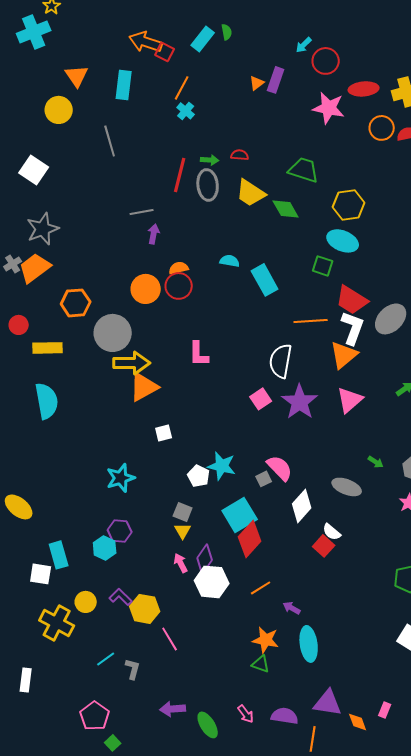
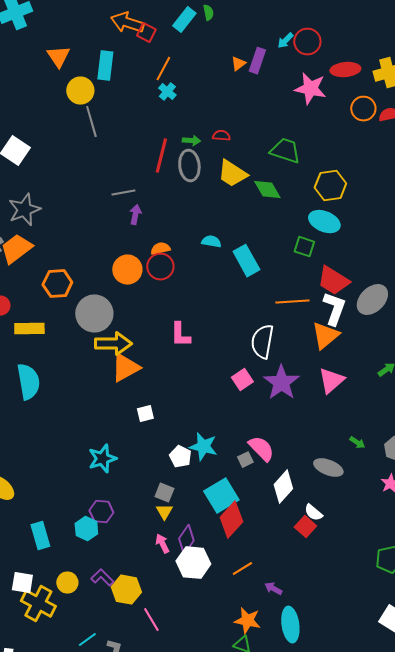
cyan arrow: (304, 45) -> (285, 41), moved
yellow circle: (59, 110) -> (80, 91), moved
white square: (41, 574) -> (22, 583), moved

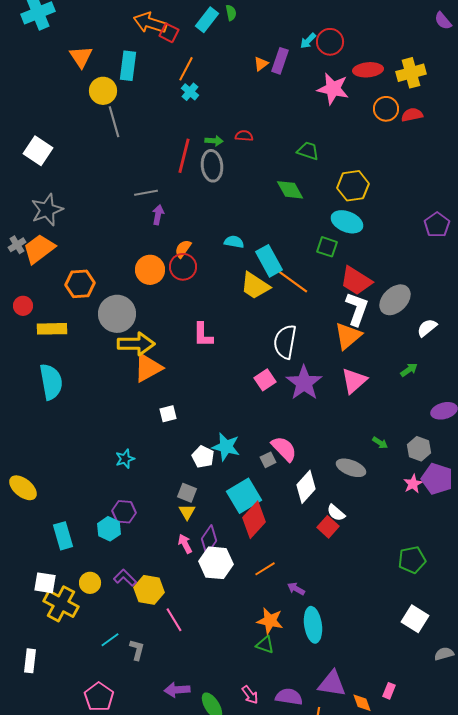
green trapezoid: (285, 151) -> (308, 151), size x0.7
yellow trapezoid: (232, 174) -> (255, 286), moved
orange semicircle: (160, 249) -> (183, 249), turned -42
orange line: (292, 302) -> (293, 282), moved, turned 40
cyan star: (102, 459) -> (125, 459), size x0.7

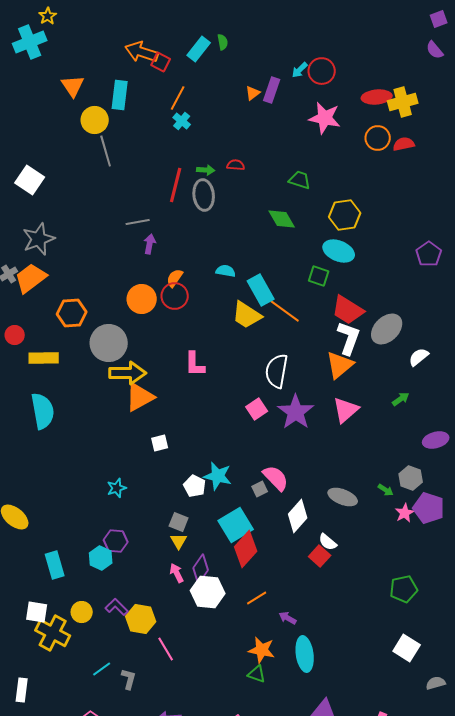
red ellipse: (368, 70) -> (377, 97), moved
green arrow: (380, 443) -> (386, 490), moved

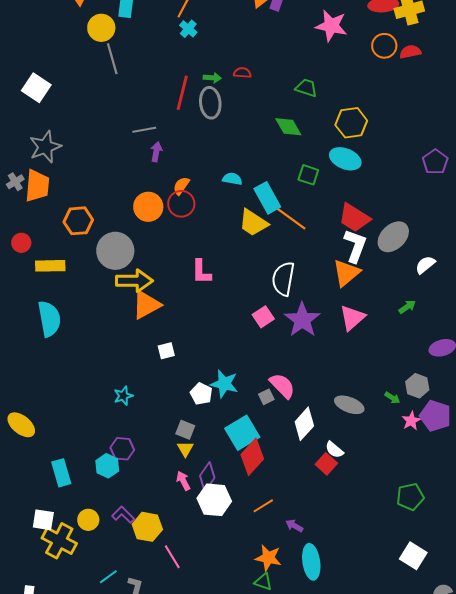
green square: (319, 276) -> (308, 175), moved
orange trapezoid: (31, 278) -> (37, 186), turned 132

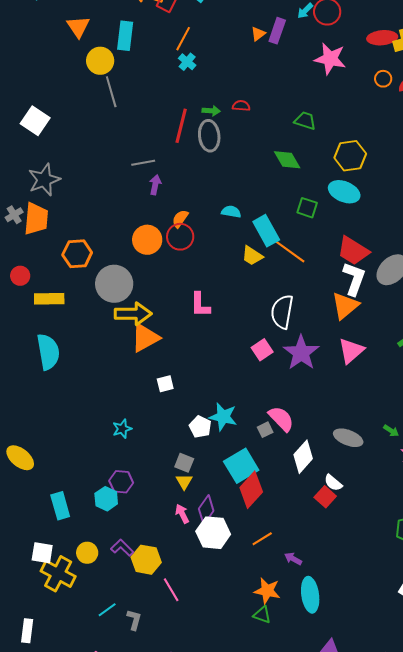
orange circle: (384, 46) -> (383, 79), size x0.7
yellow trapezoid: (253, 223) -> (252, 256), size x0.7

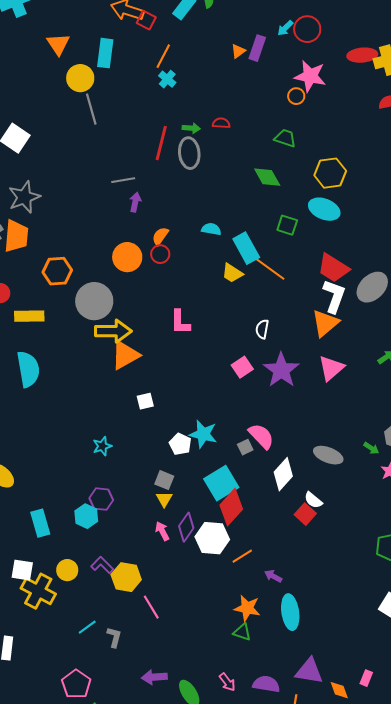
orange circle: (383, 79) -> (296, 96), moved
red circle: (180, 237) -> (160, 254), size x0.7
white semicircle: (282, 312) -> (262, 329), size x0.6
white hexagon: (213, 533) -> (212, 538), moved

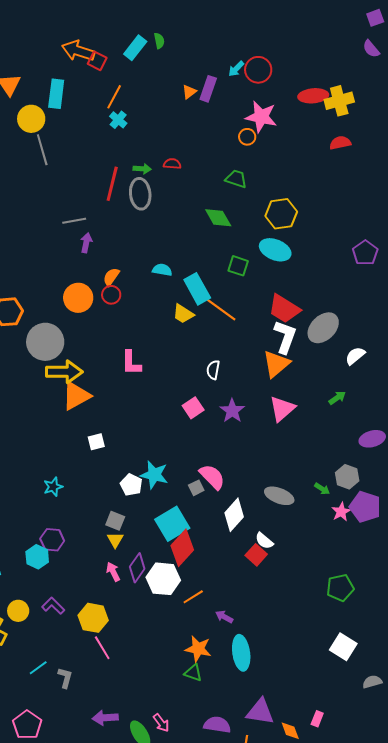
purple star: (281, 370) -> (232, 411), size x0.7
yellow hexagon: (126, 577) -> (93, 618), moved
pink arrow: (227, 682) -> (161, 723), moved

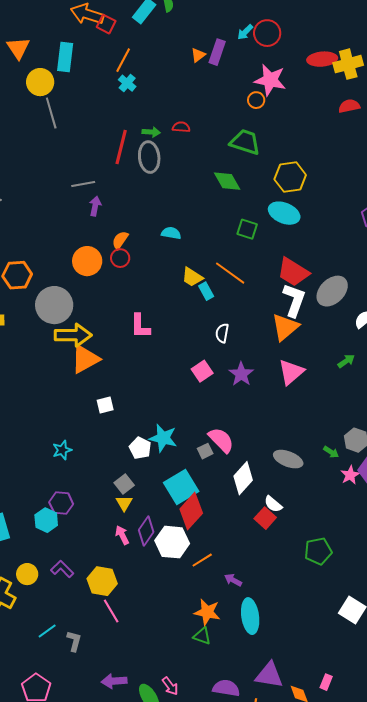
green trapezoid: (236, 179) -> (245, 142), size x1.4
cyan rectangle: (197, 289) -> (206, 291), moved, size x0.6
gray square: (115, 521) -> (124, 484), turned 30
green pentagon: (340, 588) -> (318, 551), moved

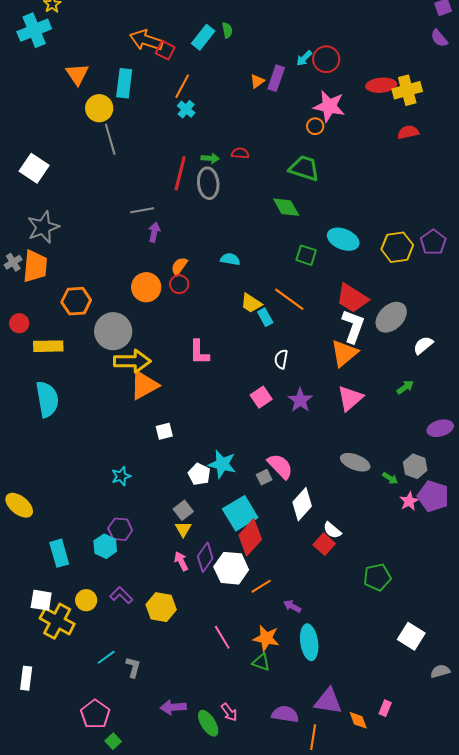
yellow hexagon: (290, 177) -> (397, 247), moved
gray ellipse: (288, 459) -> (355, 462), moved
pink line: (111, 611) -> (222, 637), moved

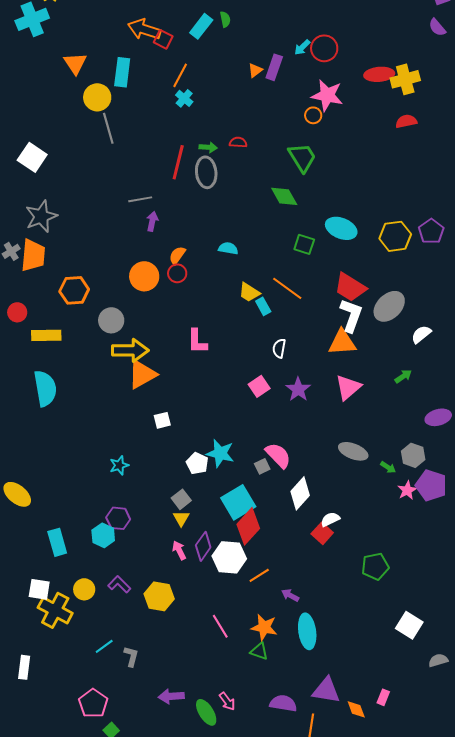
green trapezoid: (304, 168) -> (302, 157), turned 40
gray circle: (113, 331) -> (111, 320), size x0.7
orange triangle: (344, 353) -> (342, 342), turned 36
white semicircle: (332, 530) -> (330, 519), turned 114

